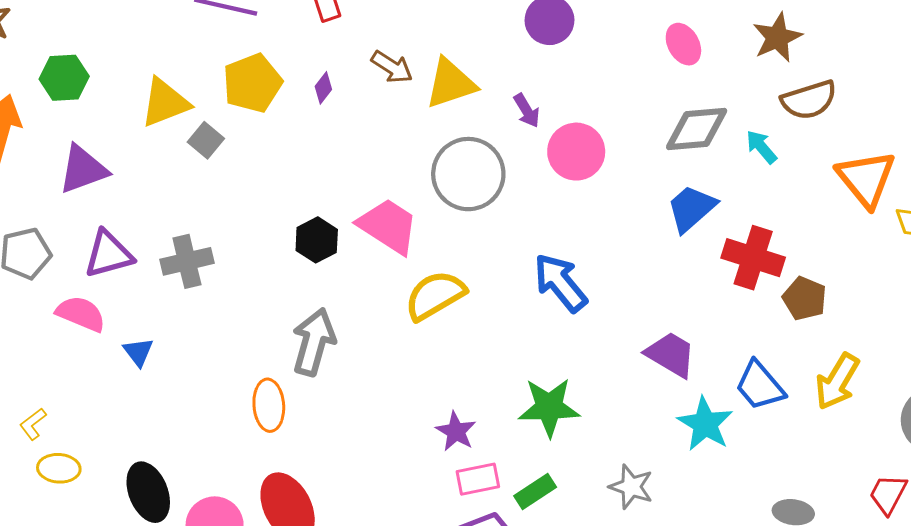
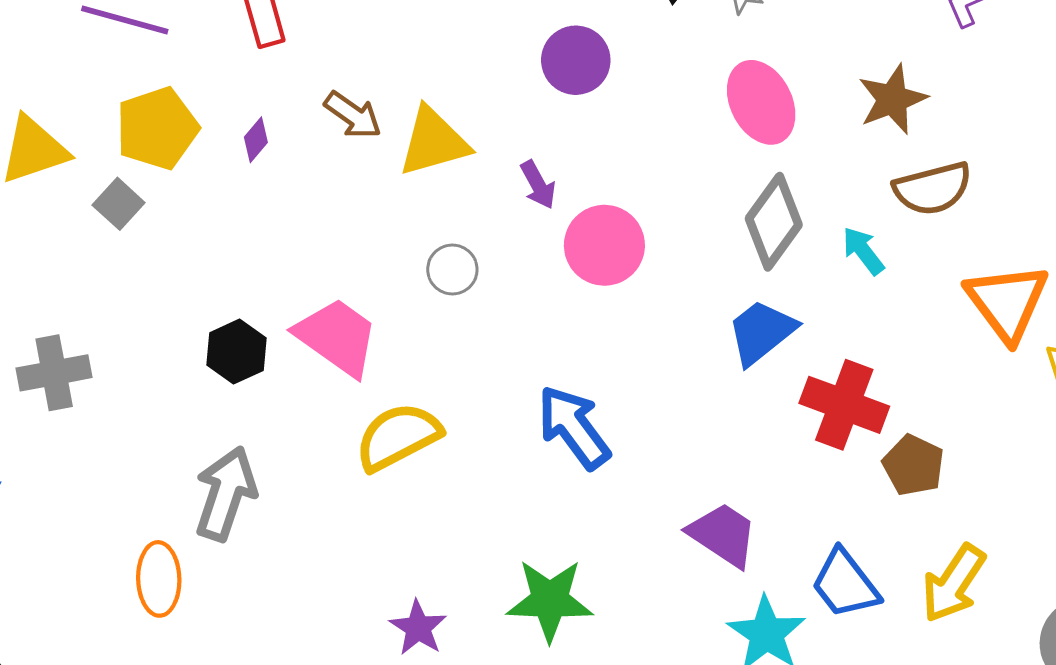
pink ellipse: (683, 44) -> (761, 102), size x1.4
gray diamond: (697, 129) -> (774, 222), turned -52
gray square: (206, 140) -> (119, 204), moved
gray circle: (468, 174) -> (452, 270), size x0.5

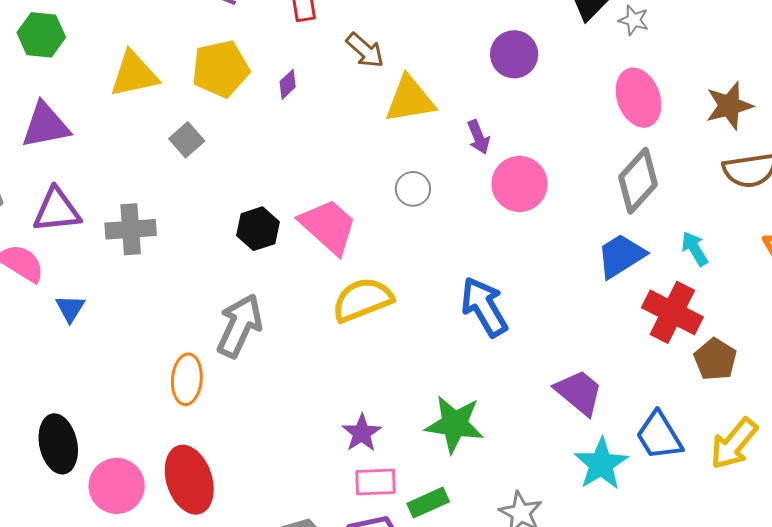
brown arrow: (353, 115) -> (365, 50), moved
gray square: (119, 204) -> (187, 140), moved
cyan arrow: (863, 251) -> (695, 249), moved

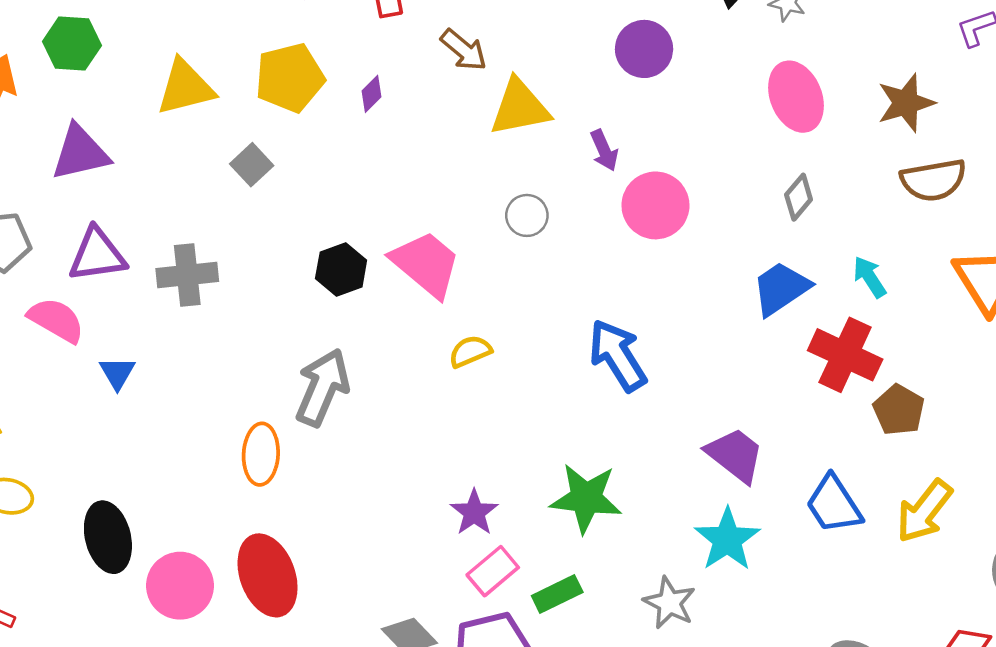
gray diamond: (638, 181) -> (799, 197), size x0.6
yellow semicircle: (362, 300) -> (470, 351), size x0.6
cyan star: (601, 464) -> (727, 539), moved
pink rectangle: (375, 482) -> (493, 571), turned -36

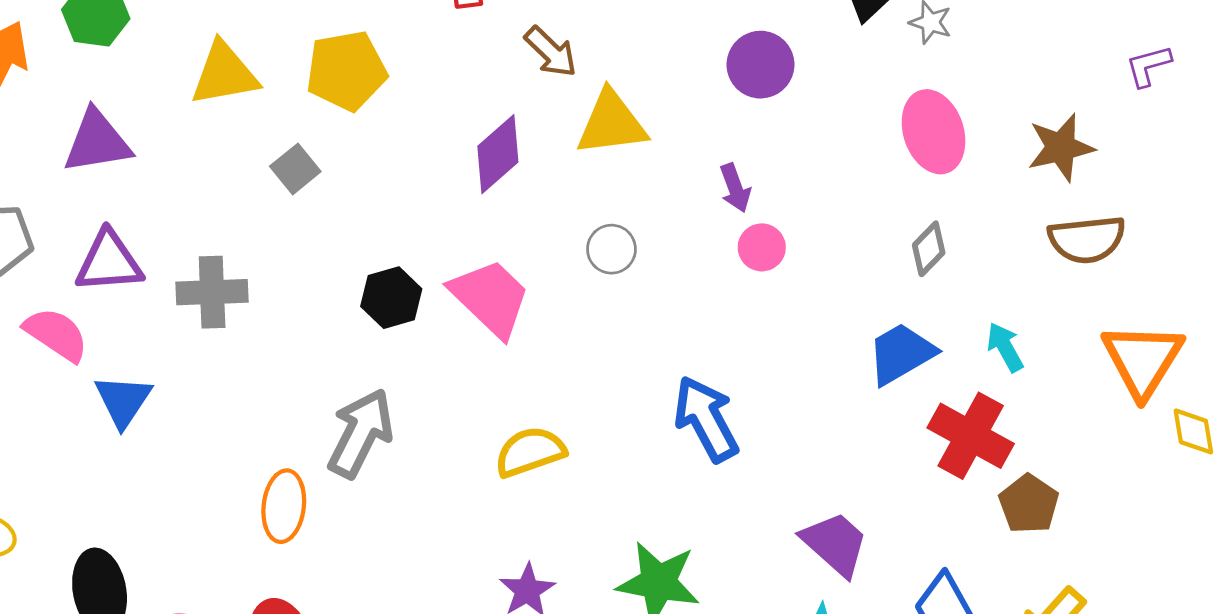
purple diamond: (371, 94) -> (498, 154), moved, size x1.8
purple arrow: (604, 150) -> (735, 188), moved
pink circle: (655, 205) -> (762, 247), size x0.6
yellow semicircle: (470, 351) -> (530, 452), moved, size x1.4
blue triangle: (117, 373) -> (123, 401), size x1.4

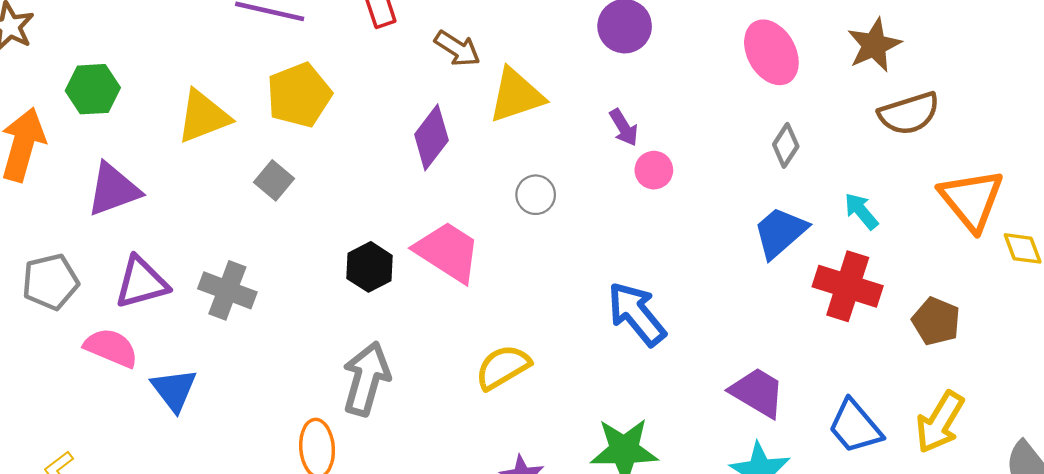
gray cross: (212, 292) -> (227, 290), turned 34
brown pentagon: (1029, 504) -> (936, 321), moved

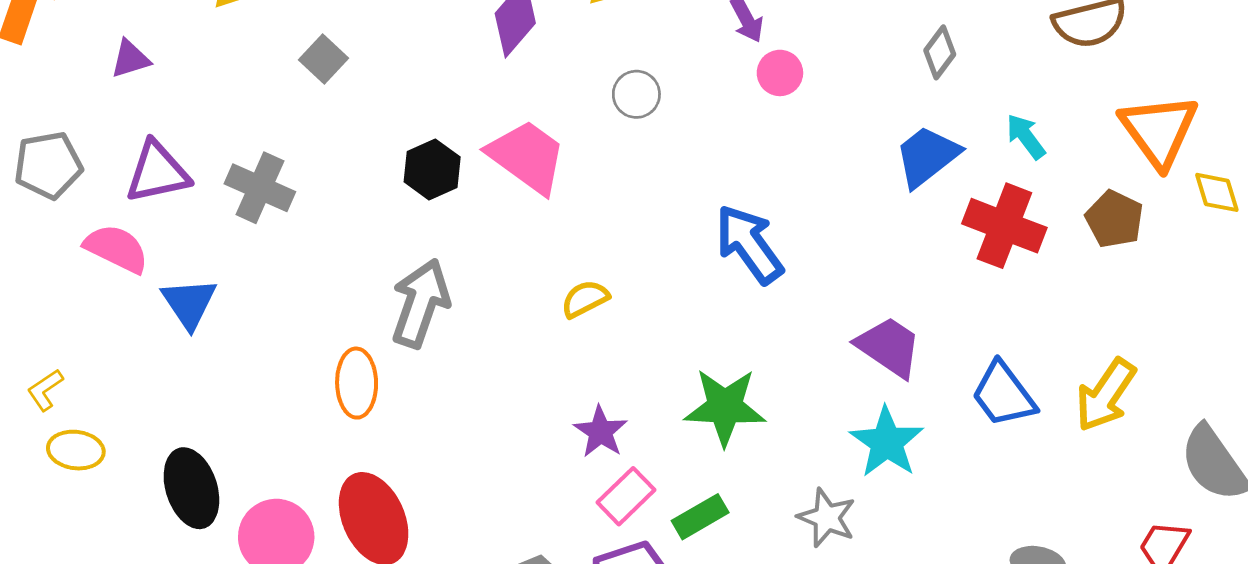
purple triangle: (113, 190) -> (130, 59), size x0.6
brown pentagon: (936, 321) -> (1114, 219), moved
yellow semicircle: (503, 367) -> (585, 299), size x0.7

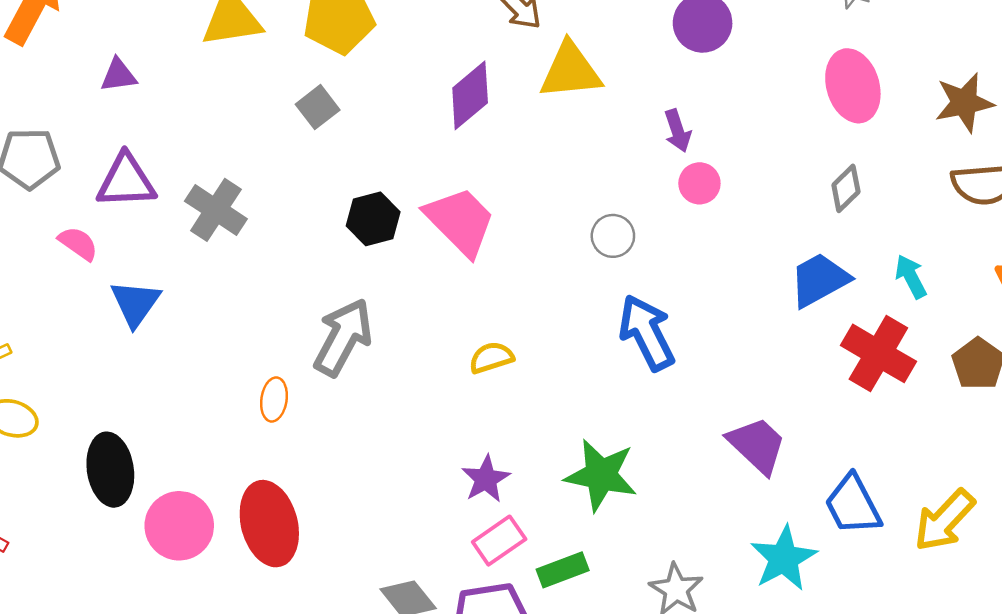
gray square: (323, 59) -> (318, 107), moved
gray circle: (636, 94) -> (613, 236), moved
pink semicircle: (116, 249) -> (78, 243), size x0.7
orange ellipse: (357, 383) -> (274, 399), size x0.7
cyan star: (887, 442) -> (784, 558), moved

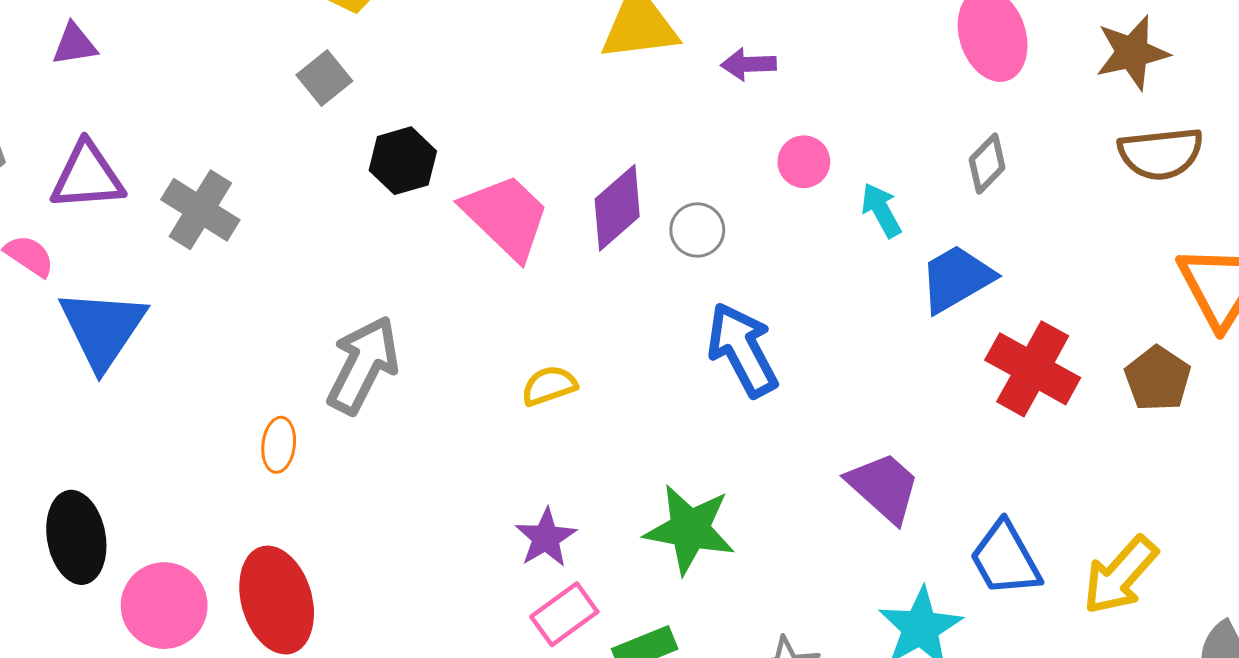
purple diamond: (470, 95) -> (617, 208), moved
purple arrow: (678, 131) -> (749, 64), moved, turned 108
black hexagon: (373, 219) -> (403, 161), moved
cyan arrow: (911, 277) -> (881, 210), moved
blue triangle: (135, 303) -> (103, 329), size x1.4

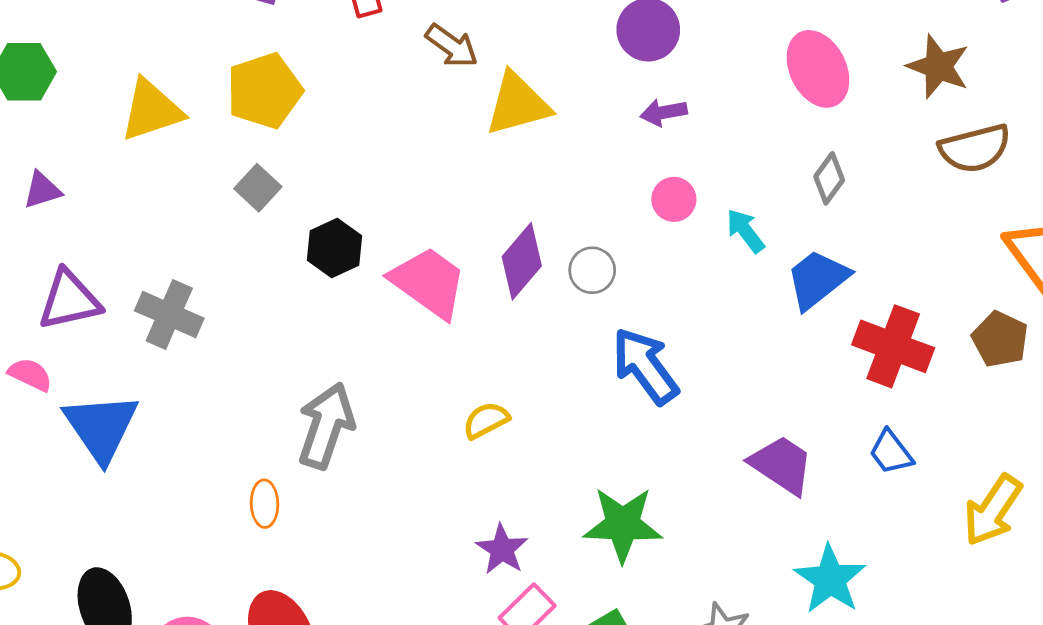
brown star: (1132, 53) -> (938, 67), turned -30
purple arrow: (749, 64) -> (664, 112), moved
blue trapezoid: (1005, 559) -> (891, 452), moved, size x0.7

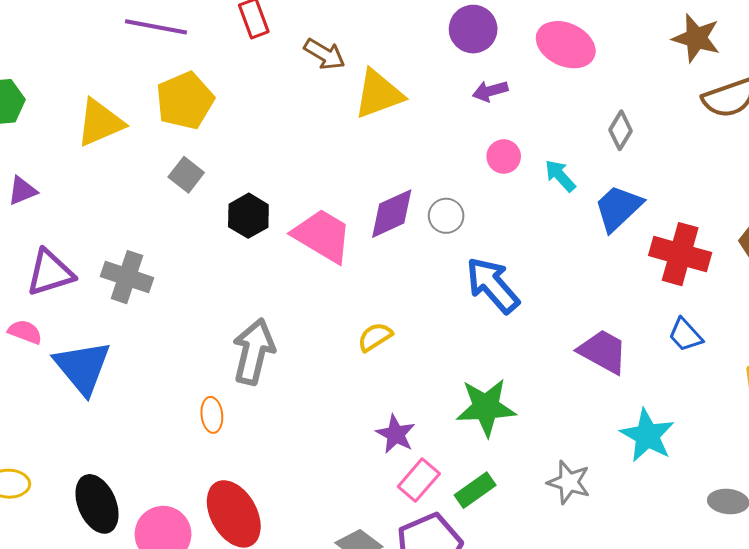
pink ellipse: (818, 69) -> (566, 45), moved, turned -34
purple diamond: (522, 261) -> (392, 214), turned 30

